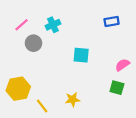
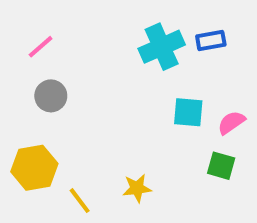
cyan cross: (53, 25) -> (162, 47), moved, size x1.5
gray circle: (33, 43) -> (51, 96), moved
cyan square: (81, 55) -> (188, 112), moved

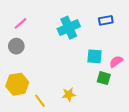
cyan cross: (162, 47) -> (69, 28), moved
gray circle: (51, 96) -> (16, 46), moved
green square: (221, 166) -> (104, 78), moved

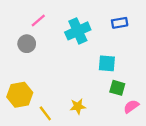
pink line: (20, 23) -> (38, 20), moved
gray circle: (16, 46) -> (27, 44), moved
pink semicircle: (116, 62) -> (131, 106), moved

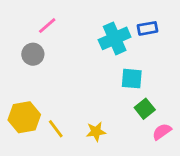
cyan cross: (78, 31) -> (115, 38), moved
green square: (117, 88) -> (145, 109), turned 35
yellow line: (45, 113) -> (56, 129), moved

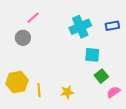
blue rectangle: (148, 28) -> (112, 26), moved
yellow line: (56, 129) -> (39, 90), turned 32

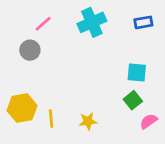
blue rectangle: (112, 26) -> (143, 22), moved
cyan cross: (80, 27) -> (92, 22), moved
cyan square: (92, 55) -> (137, 73), moved

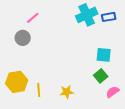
cyan cross: (92, 22) -> (87, 15), moved

